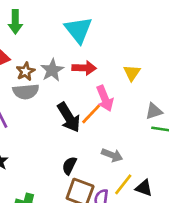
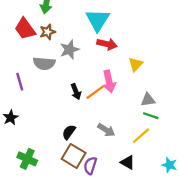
red arrow: (84, 68) -> (107, 44), moved
brown star: (25, 71) -> (47, 32), moved
black arrow: (69, 117) -> (76, 92), size x0.6
yellow line: (123, 184) -> (141, 136), moved

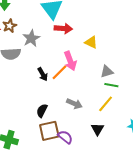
yellow triangle: (136, 64) -> (91, 42), turned -40
brown square: (74, 156) -> (49, 131), turned -35
black triangle: (128, 162) -> (97, 129), turned 40
purple semicircle: (90, 166) -> (65, 137), turned 119

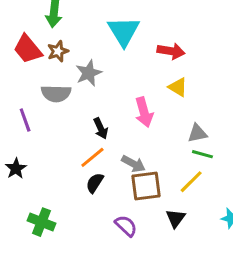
red arrow: (63, 28) -> (171, 51), moved
orange line: (59, 72) -> (92, 157), moved
gray arrow: (74, 104) -> (133, 164), moved
brown square: (49, 131) -> (146, 186), moved

